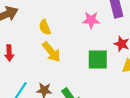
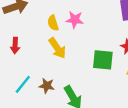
pink star: (91, 20) -> (75, 20), moved

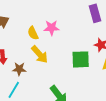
brown star: (47, 86) -> (19, 69), moved

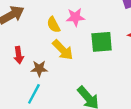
green square: (81, 59) -> (102, 42), moved

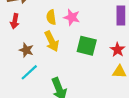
red arrow: (19, 55) -> (15, 21), moved
cyan line: (34, 94) -> (29, 72), moved

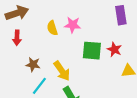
yellow arrow: (52, 41) -> (62, 71), moved
red star: (118, 50) -> (114, 49), moved

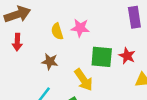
brown star: (33, 64) -> (50, 62), moved
yellow arrow: (62, 71) -> (84, 80), moved

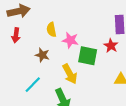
pink star: (80, 28) -> (70, 40), moved
red star: (127, 56) -> (111, 46), moved

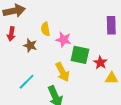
red star: (111, 46) -> (100, 63), moved
brown star: (42, 55) -> (30, 45), moved

